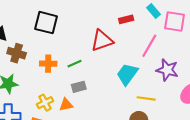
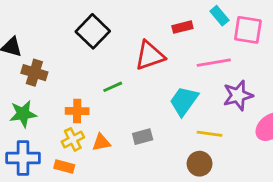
black square: (46, 23) -> (93, 31), moved, turned 30
pink line: (149, 46) -> (214, 63), turned 50
orange cross: (48, 64) -> (77, 111), moved
purple star: (167, 70) -> (238, 95), turned -30
gray rectangle: (79, 87) -> (143, 137), moved

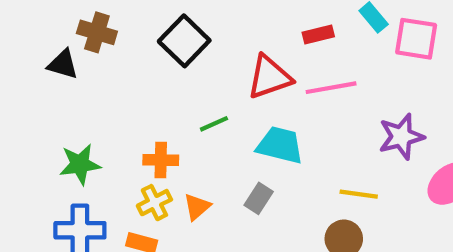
pink line: (214, 63) -> (331, 88), moved
brown cross: (34, 73) -> (97, 32), moved
cyan trapezoid: (184, 101) -> (280, 145), moved, turned 68
gray rectangle: (143, 137) -> (259, 198), turned -42
orange triangle: (101, 142) -> (197, 207), turned -30

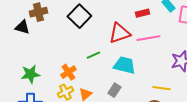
brown cross: (97, 32) -> (38, 12), turned -30
orange cross: (161, 160) -> (68, 72), turned -35

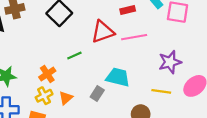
cyan trapezoid: (124, 65) -> (118, 77), moved
yellow line: (161, 88) -> (161, 91), moved

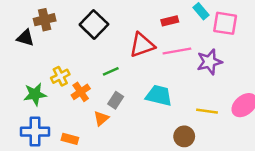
purple star: (170, 62) -> (209, 62), moved
gray rectangle: (97, 94) -> (116, 100), moved
yellow cross: (44, 96) -> (60, 76), moved

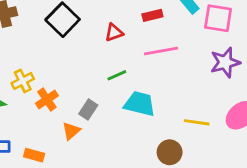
red triangle: (142, 45) -> (114, 32), moved, size x0.6
purple star: (209, 62) -> (225, 62), moved
green line: (111, 71) -> (117, 75), moved

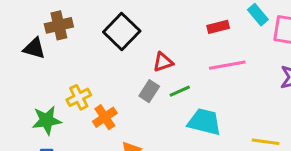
red triangle: (114, 32) -> (163, 62), moved
gray rectangle: (88, 109) -> (149, 91), moved

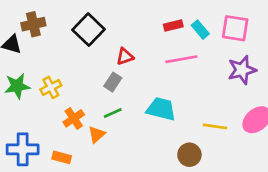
cyan rectangle: (258, 15) -> (200, 30), moved
green line: (180, 91) -> (113, 113), moved
orange cross: (105, 117) -> (74, 118), moved
green star: (47, 120) -> (17, 86), moved

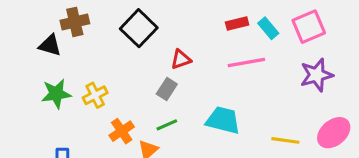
pink square: (235, 28) -> (309, 27), turned -32

